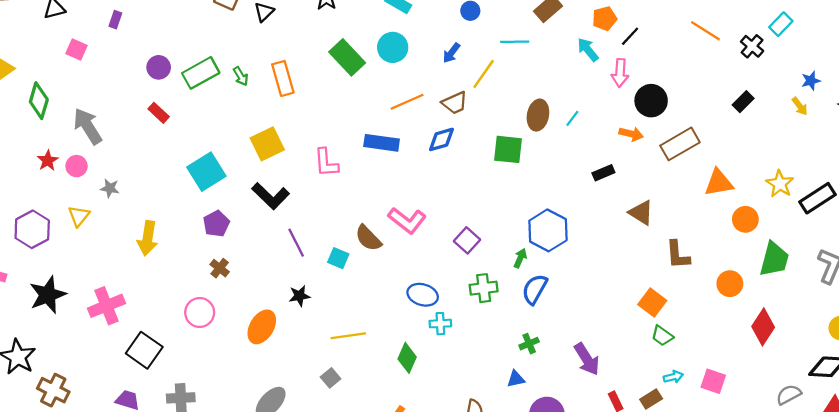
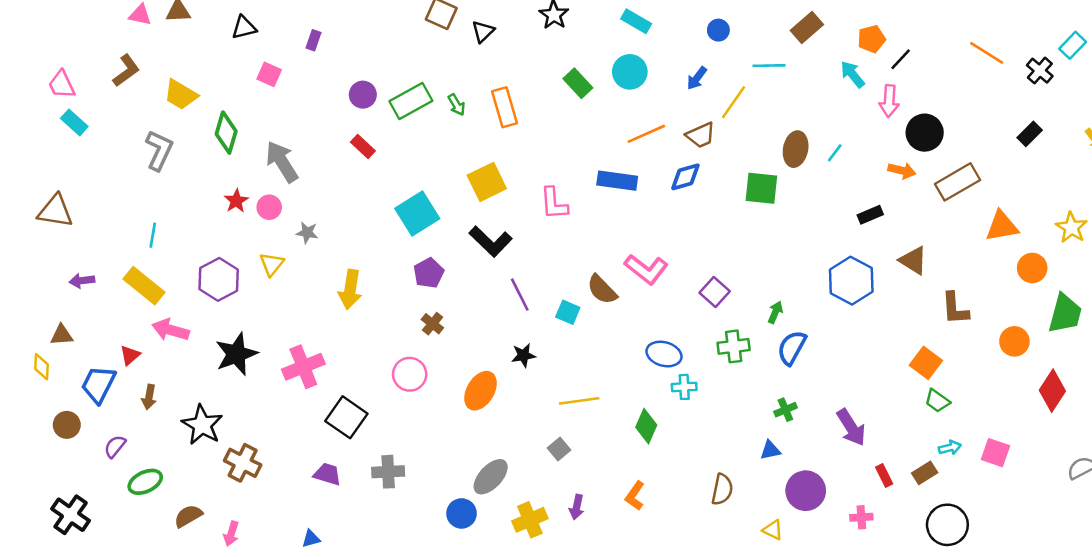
green rectangle: (347, 57) -> (578, 83), size x0.7
blue hexagon: (548, 230) -> (851, 281), moved

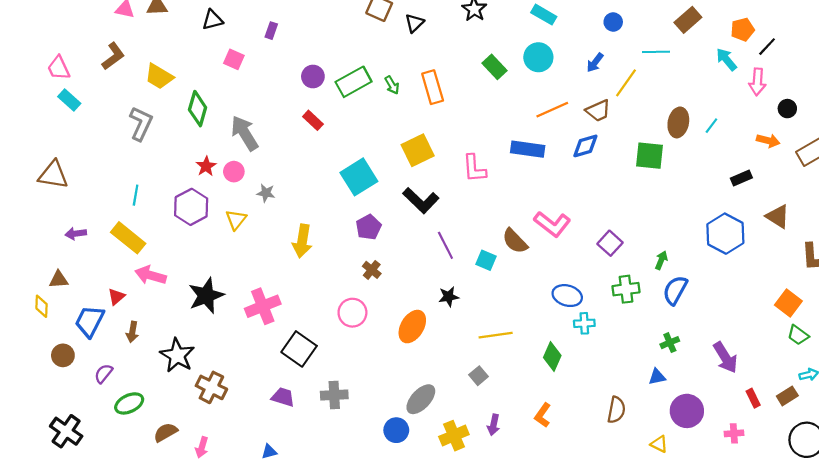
black circle: (925, 133) -> (787, 109), size x0.6
purple hexagon: (219, 279) -> (191, 207), moved

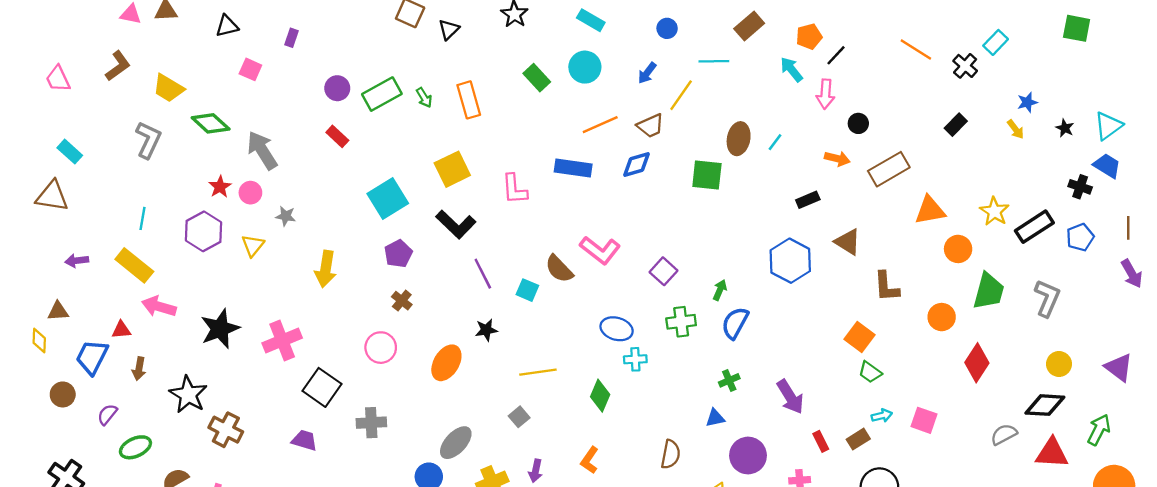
cyan rectangle: (69, 100) -> (70, 152), moved
green diamond: (198, 109) -> (211, 123), turned -64
red triangle: (116, 297) -> (121, 330), turned 36
gray cross: (334, 395) -> (371, 423), moved

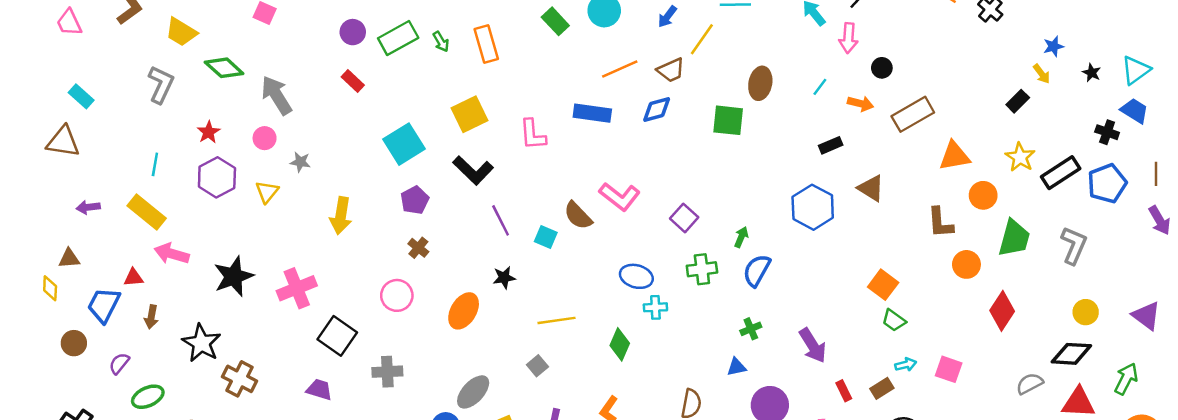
black rectangle: (956, 125) -> (1018, 101), moved
cyan line: (775, 142) -> (820, 87), moved
red star: (220, 187) -> (209, 132), moved
blue pentagon: (1080, 237) -> (1107, 183), size x1.4
brown L-shape: (886, 287) -> (940, 223), moved

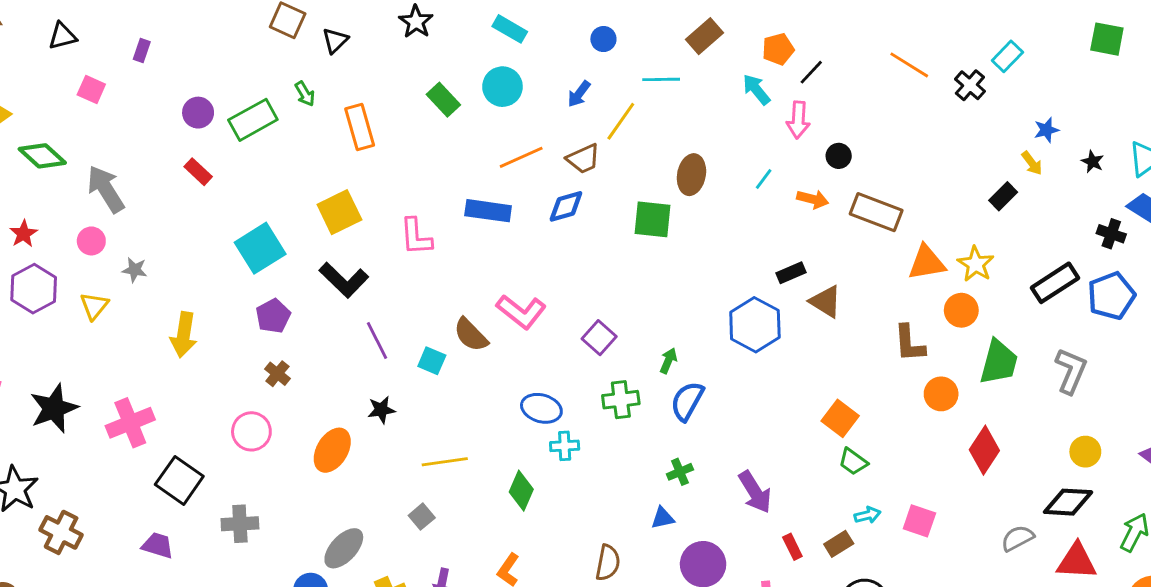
green arrow: (441, 42) -> (305, 94), moved
brown rectangle: (913, 114) -> (876, 212), turned 51
black rectangle: (831, 145) -> (791, 273), moved
yellow star: (1020, 157) -> (976, 264), moved

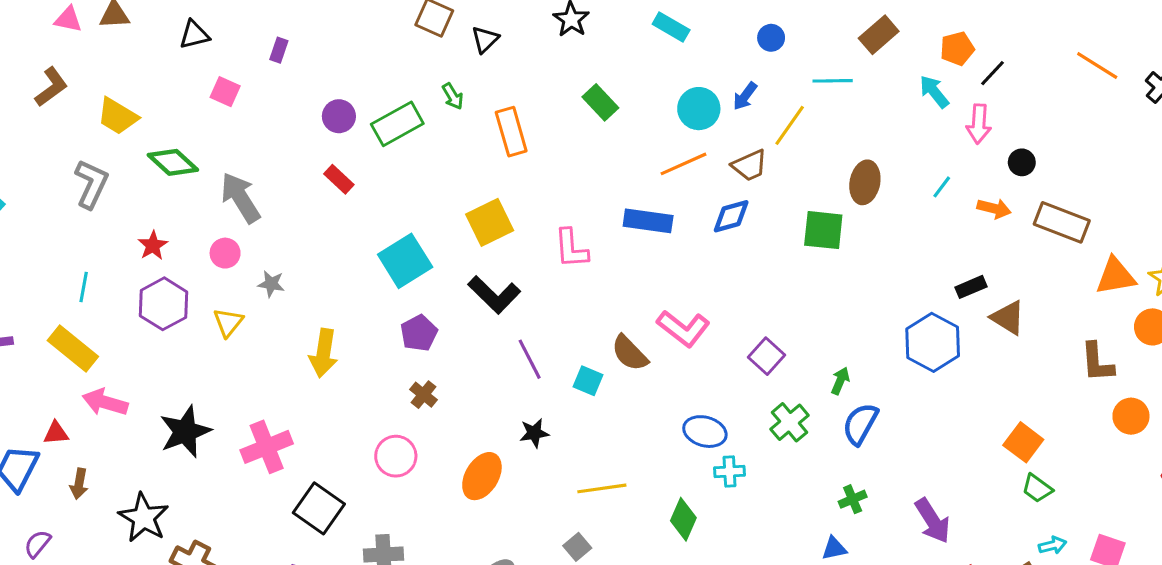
cyan circle: (502, 87) -> (699, 109), moved
green cross: (621, 400) -> (790, 422), turned -33

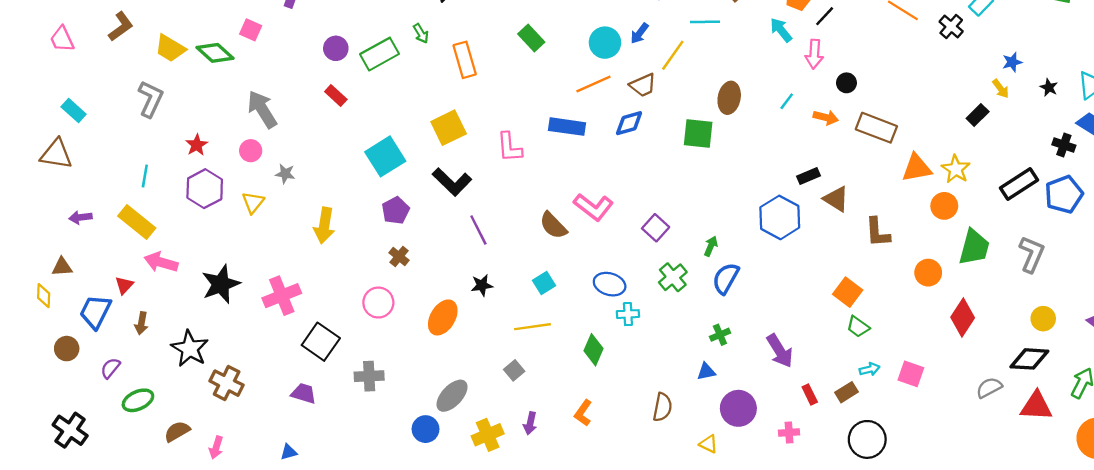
green diamond: (173, 162) -> (215, 53), moved
brown L-shape: (1097, 362) -> (878, 232), moved
cyan square: (588, 381) -> (544, 283), moved, turned 35
red triangle: (56, 433) -> (124, 285), turned -42

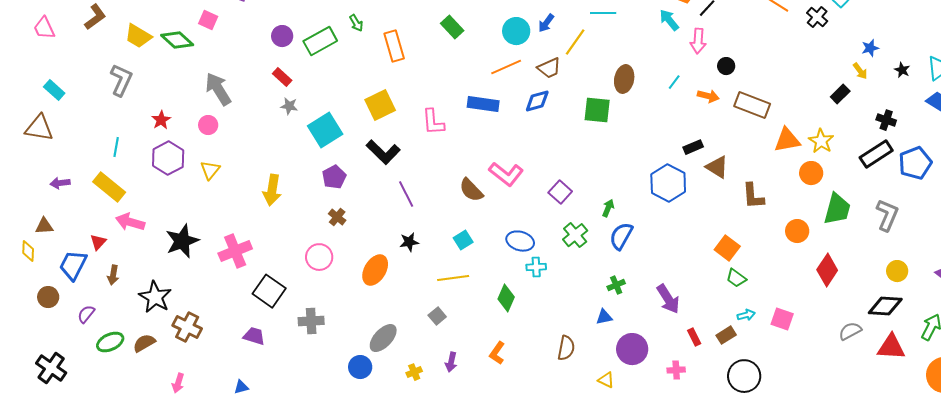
black cross: (1064, 145) -> (886, 120), moved
gray star: (285, 174) -> (289, 106), moved
brown semicircle: (177, 431) -> (144, 343), moved
yellow cross: (488, 435) -> (414, 372), size x0.6

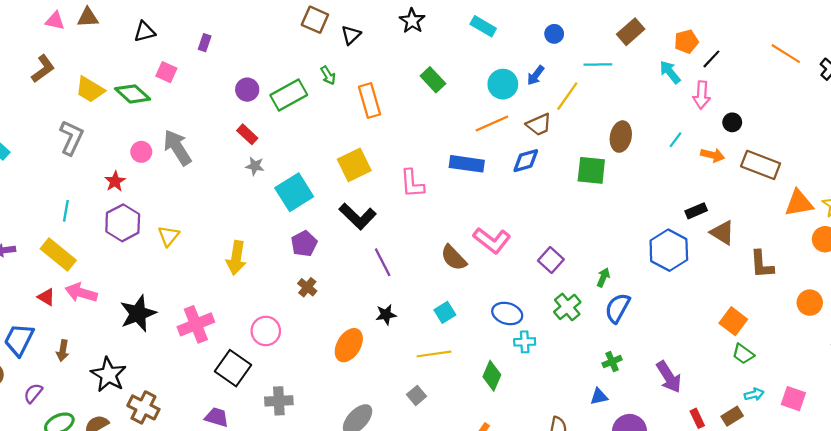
pink circle: (208, 125) -> (141, 152), moved
red triangle: (98, 242) -> (46, 297), moved, turned -42
pink circle: (319, 257) -> (266, 331), moved

